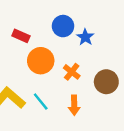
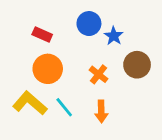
orange circle: (41, 61) -> (48, 69), moved
brown circle: (106, 82) -> (137, 65), moved

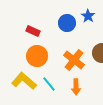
blue star: (114, 36) -> (88, 16), moved
orange cross: (99, 74) -> (74, 60), size x1.5

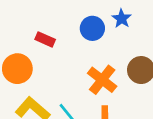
orange circle: (37, 56) -> (17, 69), moved

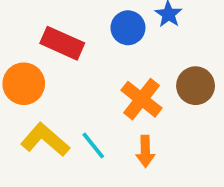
red rectangle: (45, 39) -> (62, 43), size x1.5

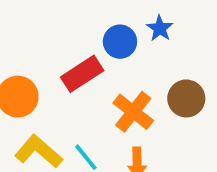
red rectangle: (62, 43) -> (82, 74), moved, turned -57

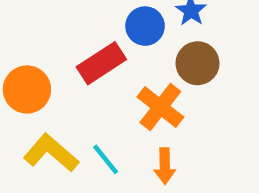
brown circle: (186, 98) -> (198, 63), moved

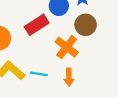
cyan line: (106, 159) -> (39, 74), turned -42

